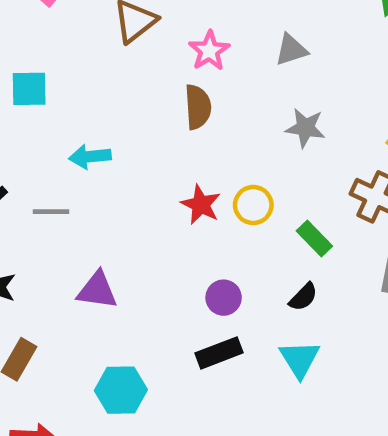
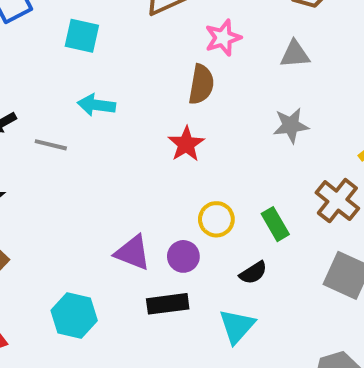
cyan square: (29, 89) -> (82, 36), moved
gray star: (305, 128) -> (291, 125), turned -30
red star: (201, 205) -> (186, 144), moved
yellow circle: (253, 205) -> (216, 219), moved
purple triangle: (97, 290) -> (133, 253), moved

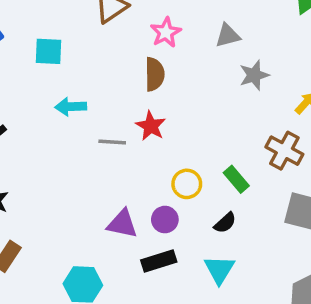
gray star: (291, 125) -> (254, 75), moved
gray line: (51, 145) -> (112, 142), moved

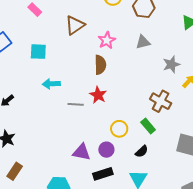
gray star: (254, 75) -> (171, 64), moved
brown cross: (284, 151) -> (161, 101), moved

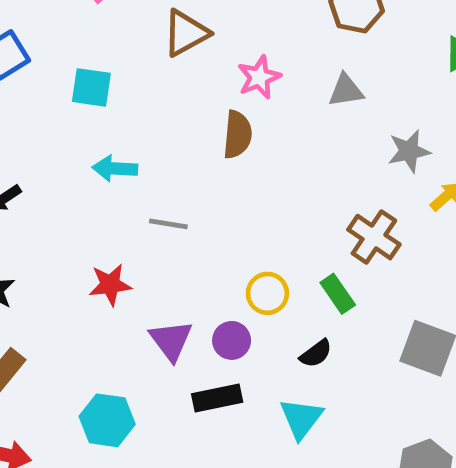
red star: (98, 95) -> (110, 285), moved, turned 30
purple triangle: (82, 152) -> (171, 340), turned 36

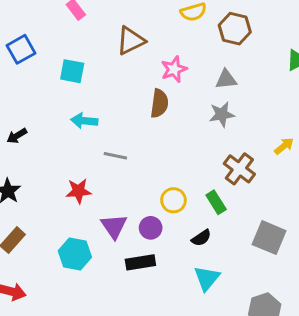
gray star: (409, 151) -> (222, 114), moved
cyan triangle: (301, 418) -> (207, 278), moved
cyan hexagon: (107, 420) -> (75, 254), moved

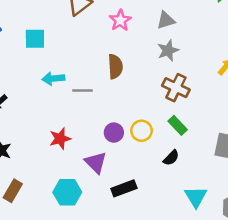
brown semicircle: (159, 103) -> (115, 67), moved
gray line: (115, 156) -> (83, 90), moved
brown cross: (239, 169) -> (176, 88), moved
purple circle: (151, 228) -> (114, 133), moved
cyan triangle: (207, 278) -> (196, 197), moved

